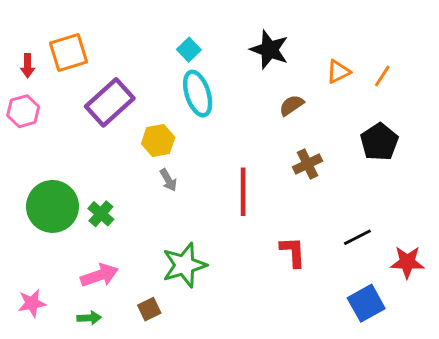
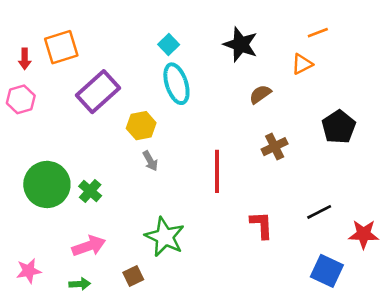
orange line: (382, 76) -> (318, 33), moved, turned 36
green star: (184, 265) -> (165, 237), turned -30
blue square: (366, 303) -> (327, 271), turned -36

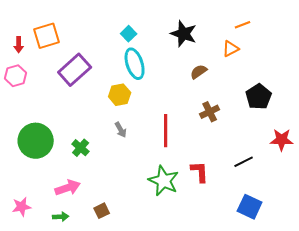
yellow hexagon: (141, 126) -> (120, 95), moved
gray arrow: (150, 161) -> (121, 130), moved
green cross: (90, 191) -> (81, 148), moved
red star: (364, 234) -> (282, 140), moved
green star: (165, 237) -> (164, 181), moved

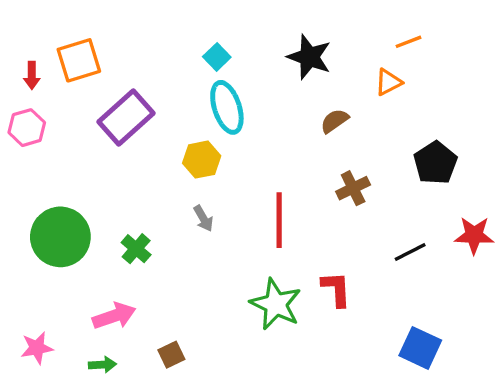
black line: (244, 162) -> (410, 252), moved

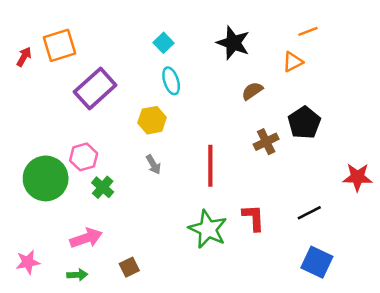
red arrow: (32, 75) -> (24, 57), turned -150
cyan ellipse: (227, 107) -> (171, 81), size x0.7
pink hexagon: (27, 128) -> (84, 157), moved
black pentagon: (435, 163) -> (304, 123), moved
black line: (410, 252) -> (309, 213), moved

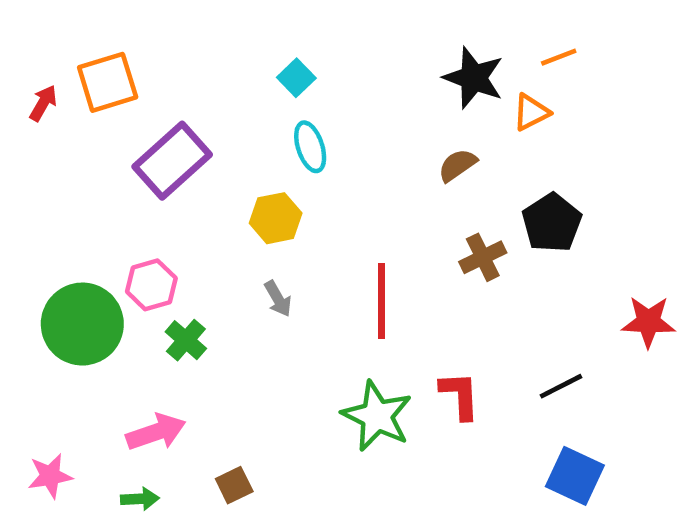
black star: (233, 43) -> (474, 78), moved

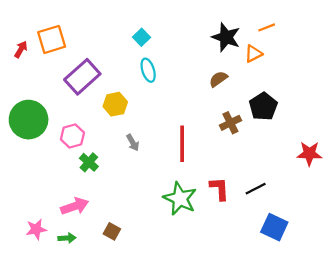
yellow hexagon: (276, 218) -> (115, 104), moved
green circle: (82, 324) -> (29, 120), moved
black line: (561, 386) -> (256, 189), moved
pink star: (50, 476) -> (36, 229), moved
brown square: (234, 485) -> (112, 231), turned -35

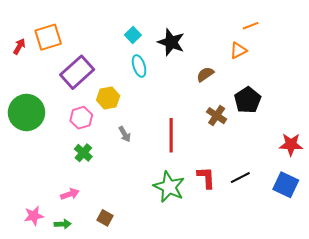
black star: (226, 37) -> (171, 42), moved
brown cross: (230, 123) -> (217, 116), turned -30
pink hexagon: (72, 136) -> (81, 118), moved
pink arrow: (75, 206) -> (70, 194), size x0.7
blue square: (274, 227) -> (286, 185), moved

